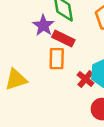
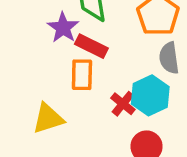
yellow triangle: (16, 79) -> (48, 118), moved

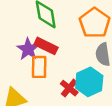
purple star: (63, 28) -> (28, 49), moved

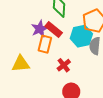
cyan hexagon: (89, 82) -> (81, 36), moved

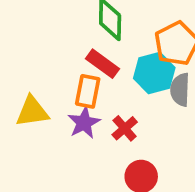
purple star: (40, 29) -> (84, 123), moved
yellow triangle: (21, 64) -> (32, 112), moved

